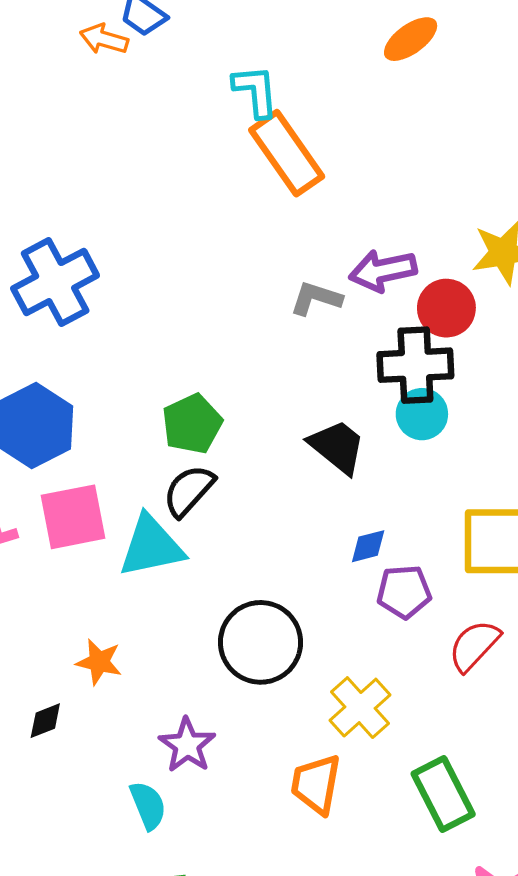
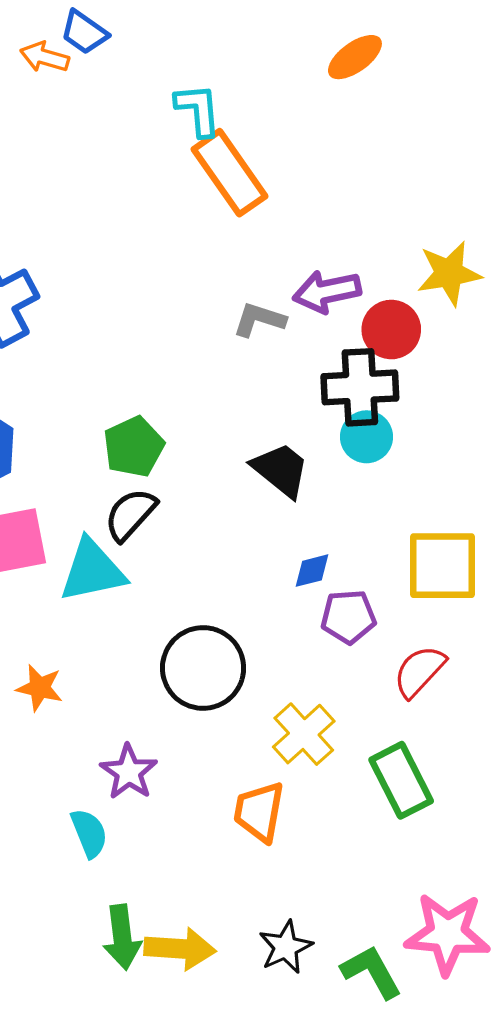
green rectangle: (443, 794) -> (401, 780), moved

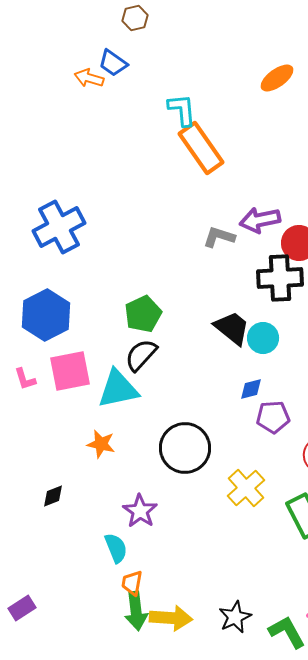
cyan circle: (366, 437) -> (263, 338), moved
orange star: (40, 688) -> (101, 444), moved
orange trapezoid: (259, 812) -> (132, 583), moved, size x0.7

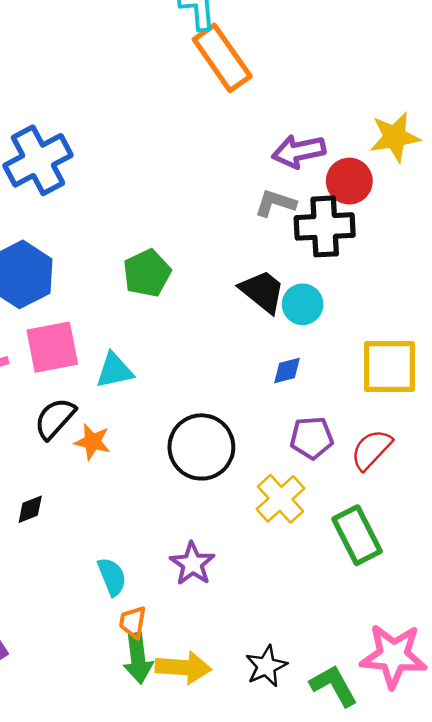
gray L-shape: (219, 237) -> (275, 203), moved
black semicircle: (141, 355) -> (55, 418), moved
cyan triangle: (118, 389) -> (115, 370), size x0.7
purple pentagon: (273, 417) -> (312, 438), moved
purple star: (140, 511) -> (192, 564), moved

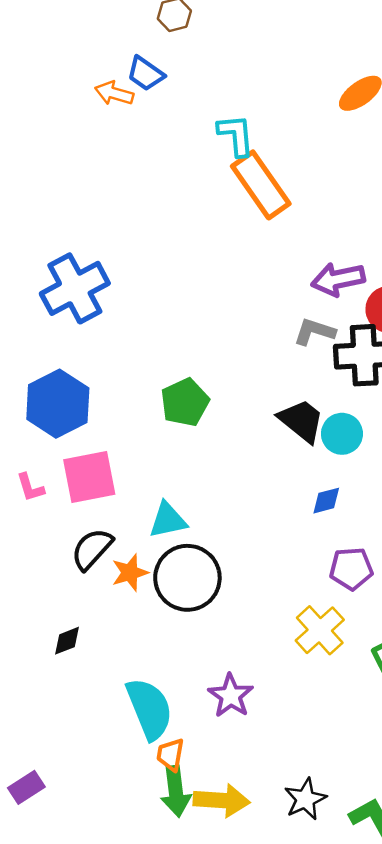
cyan triangle: (115, 370) -> (168, 520), moved
orange star: (92, 442) -> (130, 573), turned -30
black circle: (201, 447) -> (187, 578), moved
cyan semicircle: (112, 577) -> (149, 709), size x1.6

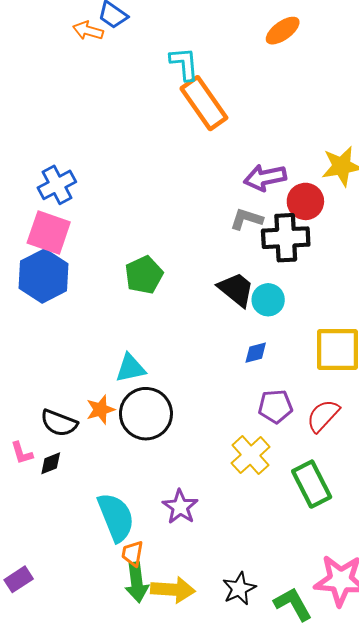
blue cross: (75, 288) -> (57, 185), size x0.7
pink square: (89, 477) -> (49, 232), moved, turned 30
pink L-shape: (30, 487) -> (22, 453), moved
black semicircle: (92, 549) -> (59, 423), moved, turned -111

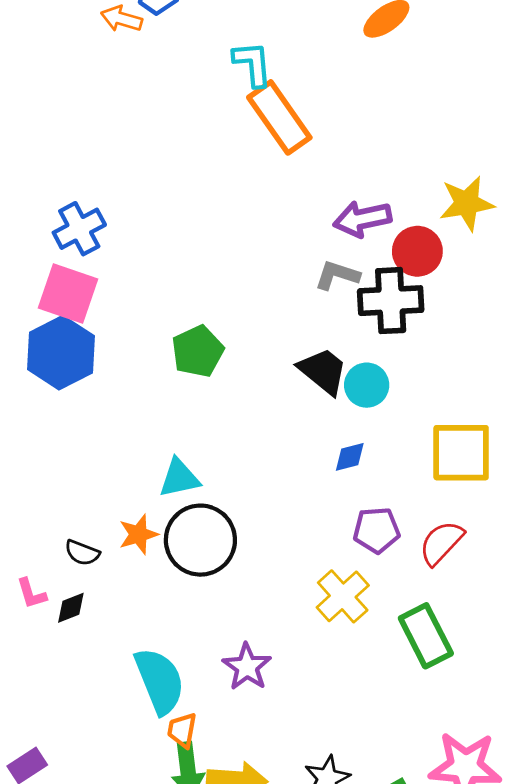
black semicircle: (59, 423) -> (82, 553), size x0.7

